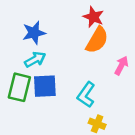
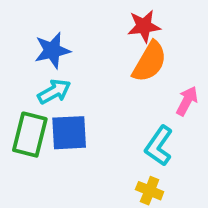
red star: (93, 17) -> (144, 26), turned -30
cyan L-shape: (86, 95) -> (159, 146), moved

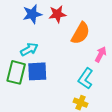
red star: (144, 26) -> (57, 14), moved
blue star: (52, 50) -> (32, 14), moved

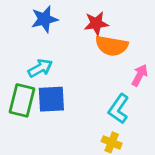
red star: (57, 14) -> (96, 23), moved
orange semicircle: (81, 33) -> (112, 46), turned 70

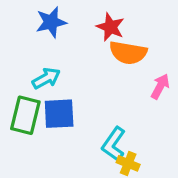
red star: (96, 23) -> (110, 27), turned 30
cyan L-shape: (119, 109) -> (114, 144), moved

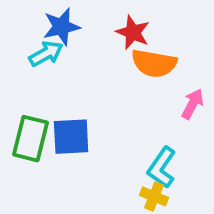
cyan arrow: (46, 78) -> (46, 54), moved
cyan L-shape: (114, 144) -> (162, 167), moved

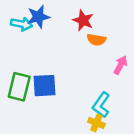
cyan arrow: (46, 54) -> (22, 24), moved, turned 40
orange semicircle: (154, 63) -> (96, 40), size x0.7

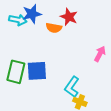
orange semicircle: (96, 40) -> (54, 28), moved
cyan L-shape: (101, 105) -> (72, 87), moved

